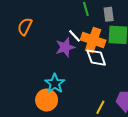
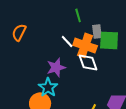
gray rectangle: (109, 14) -> (97, 31), moved
purple star: (65, 47) -> (56, 67), moved

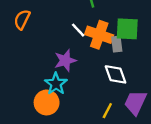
gray rectangle: (97, 31) -> (117, 44), moved
white diamond: (88, 62) -> (116, 74), moved

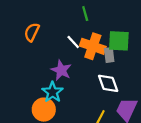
orange semicircle: (22, 20) -> (32, 32), moved
purple star: (65, 60) -> (61, 70), turned -30

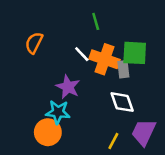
cyan star: (52, 92) -> (58, 112), turned -30

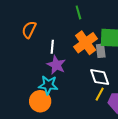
white line: (82, 54) -> (52, 47), moved, turned 48
orange cross: (104, 59) -> (86, 43), turned 35
yellow line: (113, 141) -> (100, 94), moved

